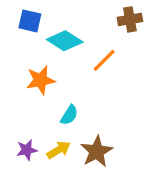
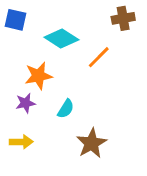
blue square: (30, 21) -> (15, 20), moved
purple star: (27, 150) -> (26, 103), moved
yellow arrow: (59, 150) -> (21, 142), moved, turned 30

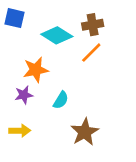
brown cross: (123, 18) -> (93, 25), moved

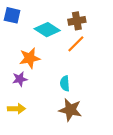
cyan semicircle: (61, 100) -> (65, 83), moved, turned 144
brown star: (85, 132) -> (70, 110), turned -30

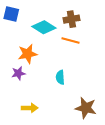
orange line: (76, 44) -> (70, 41), turned 60
yellow arrow: (16, 109) -> (30, 108), moved
brown star: (70, 110) -> (86, 108), moved

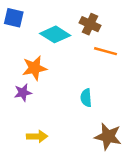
brown cross: (71, 19) -> (90, 24), turned 35
orange line: (70, 41) -> (105, 51), moved
cyan semicircle: (60, 77) -> (86, 98), moved

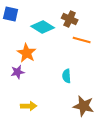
orange star: (34, 68) -> (27, 53), turned -30

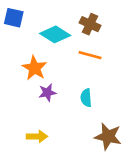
orange line: (82, 40) -> (90, 55), moved
purple star: (18, 72) -> (47, 93), moved

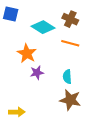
yellow arrow: (37, 136) -> (17, 112), moved
brown star: (108, 136) -> (70, 100), moved

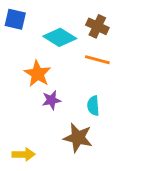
brown star: (70, 100) -> (78, 138), moved

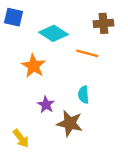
brown cross: (97, 26) -> (103, 23), moved, turned -30
purple star: (51, 100) -> (46, 105), moved, turned -30
yellow arrow: (24, 154) -> (21, 138), turned 54

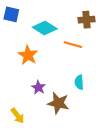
cyan semicircle: (83, 95) -> (79, 82), moved

